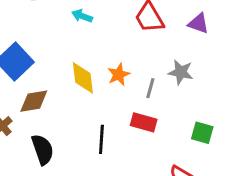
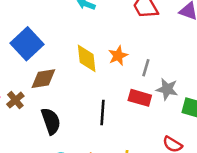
gray star: (181, 72) -> (167, 89), moved

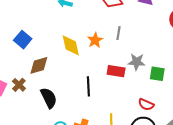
blue square: (27, 44) -> (23, 40), size x0.7
gray line: (146, 68) -> (118, 33), moved

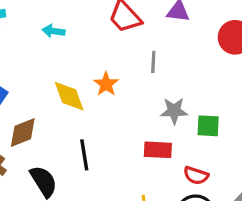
gray line: (118, 33) -> (153, 62), moved
red rectangle: (116, 71) -> (158, 150), moved
black line: (88, 86) -> (84, 155), moved

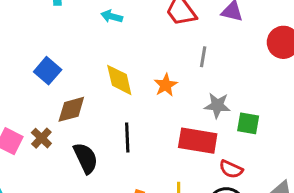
orange star: (106, 84) -> (166, 85), moved
red rectangle: (158, 150) -> (198, 141), size x1.4

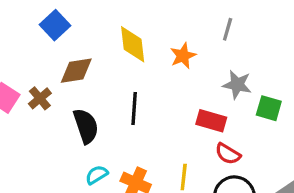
red rectangle: (198, 141) -> (211, 121), size x0.7
red semicircle: (231, 169) -> (228, 154), moved

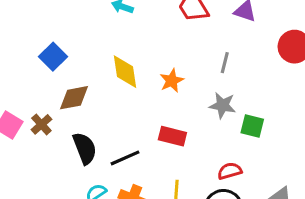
gray line: (228, 29) -> (225, 63), moved
black line: (134, 108) -> (125, 158), moved, turned 64
red rectangle: (211, 121) -> (172, 136), moved
red semicircle: (228, 154) -> (230, 171), moved, turned 135

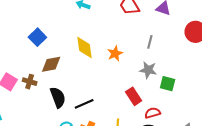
brown cross: (41, 124) -> (30, 82), turned -32
red rectangle: (172, 136) -> (134, 96), moved, turned 42

